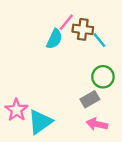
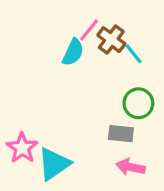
brown cross: (83, 29) -> (111, 40), turned 30
gray rectangle: (90, 99) -> (121, 134), turned 36

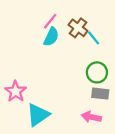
pink line: (89, 30) -> (50, 21), moved
gray rectangle: (121, 134) -> (100, 94), moved
pink star: (22, 148) -> (16, 91), moved

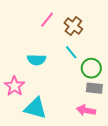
cyan semicircle: (51, 37) -> (37, 60), moved, turned 66
cyan line: (94, 38) -> (71, 52), moved
cyan triangle: (38, 115) -> (35, 108), turned 50

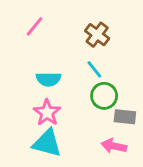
pink line: (47, 20) -> (34, 26), moved
green circle: (91, 68) -> (104, 96), moved
pink star: (14, 86) -> (47, 113), moved

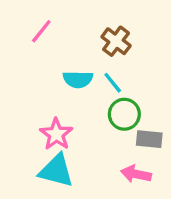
cyan semicircle: (48, 79) -> (78, 79), moved

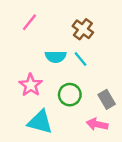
green circle: (124, 114) -> (70, 95), moved
pink star: (56, 134) -> (31, 85), moved
gray rectangle: (149, 139) -> (107, 99), turned 54

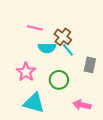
pink line: (29, 22) -> (35, 28), moved, turned 63
brown cross: (83, 29) -> (63, 37), moved
gray rectangle: (107, 99) -> (90, 65), moved, turned 42

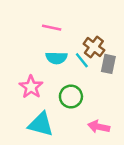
pink line: (35, 28) -> (52, 28), moved
brown cross: (63, 37) -> (94, 47), moved
gray rectangle: (90, 65) -> (108, 64), moved

